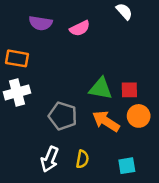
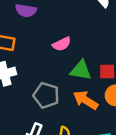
pink semicircle: (80, 28) -> (62, 44), moved

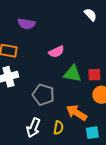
orange arrow: (86, 100) -> (76, 113), moved

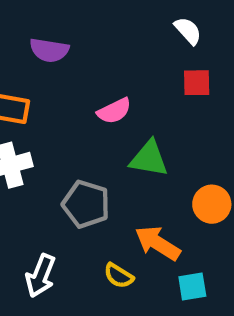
red square: (94, 75) -> (197, 83), moved
white arrow: (33, 128) -> (41, 276), moved
yellow semicircle: (58, 128) -> (119, 276), turned 112

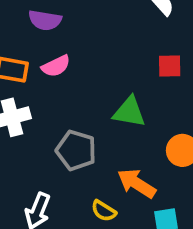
red square: (197, 83) -> (170, 66), moved
pink semicircle: (114, 111) -> (56, 66), moved

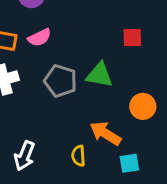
gray pentagon: (76, 150) -> (60, 81), moved
yellow semicircle: (104, 211) -> (78, 156), turned 54

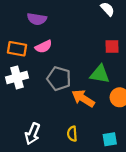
green triangle: (99, 75) -> (100, 74), moved
orange arrow: (105, 133) -> (83, 98), moved

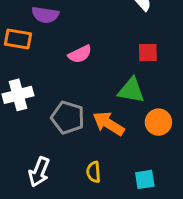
pink semicircle: (43, 47) -> (80, 54), moved
orange rectangle: (17, 49) -> (18, 39), moved
gray pentagon: (59, 79) -> (68, 118), moved

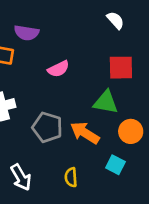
red square: (148, 53) -> (121, 68), size x1.4
white arrow: (39, 172) -> (21, 177), turned -52
cyan square: (145, 179) -> (115, 165), moved, turned 36

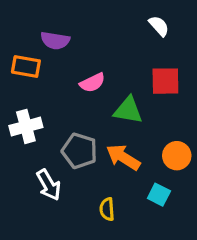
green triangle: (106, 102) -> (128, 110), moved
white arrow: (21, 177) -> (49, 185), moved

